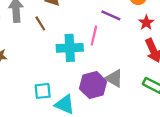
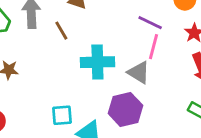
pink line: (94, 35) -> (154, 47), moved
gray triangle: (114, 78) -> (139, 72), moved

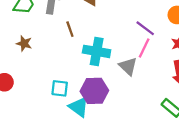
brown line: (61, 31) -> (70, 29), moved
purple hexagon: (125, 109) -> (94, 91), moved

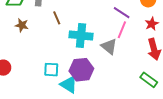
brown star: (24, 43) -> (22, 25), moved

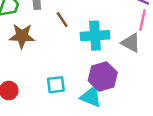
brown star: (22, 25) -> (22, 36), size x1.5
cyan square: (51, 70) -> (56, 85), moved

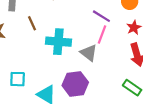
purple hexagon: (103, 76) -> (75, 84), moved

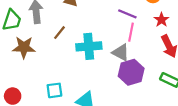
brown line: (32, 23) -> (59, 33), turned 72
purple hexagon: (75, 84) -> (131, 72), moved

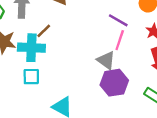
cyan cross: (89, 46) -> (31, 48), moved
cyan square: (54, 90) -> (31, 77), moved

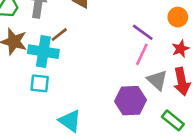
gray triangle: (106, 60) -> (157, 80), moved

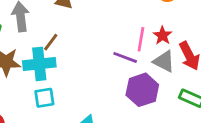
purple line: (143, 32) -> (125, 57), moved
red star: (181, 49) -> (163, 35), moved

